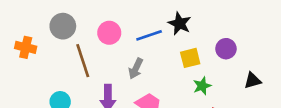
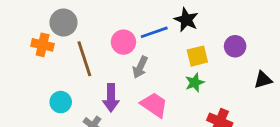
pink circle: (109, 33) -> (123, 42), moved
orange cross: (26, 47) -> (43, 45), moved
green star: (202, 86) -> (195, 83), moved

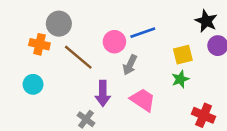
black star: (186, 20) -> (206, 21), moved
brown line: (84, 59) -> (78, 57), turned -32
cyan circle: (61, 102) -> (33, 84), moved

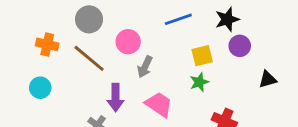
black star: (206, 21) -> (227, 19), turned 30
gray circle: (59, 24) -> (89, 19), moved
blue line: (143, 33) -> (178, 19), moved

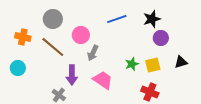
yellow square: (202, 56) -> (153, 65), moved

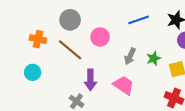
gray arrow: (93, 53) -> (130, 56), moved
green star: (132, 64) -> (154, 58), moved

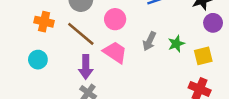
purple arrow: (90, 80) -> (86, 67), moved
pink trapezoid: (124, 85) -> (115, 52), moved

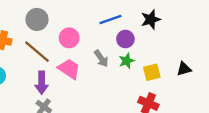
purple circle: (213, 23) -> (125, 39), moved
gray arrow: (149, 41) -> (101, 59), turned -60

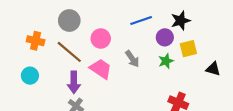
purple circle: (125, 39) -> (165, 37), moved
green star: (127, 61) -> (166, 61), moved
black triangle: (184, 69) -> (213, 69), turned 32
yellow square: (152, 72) -> (188, 49), moved

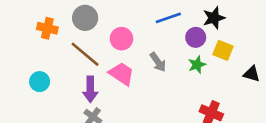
orange cross: (36, 41) -> (47, 28), moved
yellow square: (188, 49) -> (223, 50), turned 36

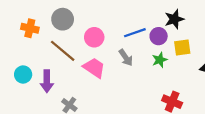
blue line: (168, 18) -> (135, 33), moved
yellow square: (223, 50) -> (182, 47), turned -30
purple arrow: (90, 89) -> (47, 81), moved

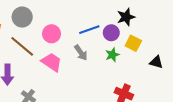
yellow square: (182, 47) -> (133, 43), turned 35

